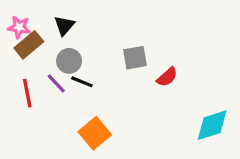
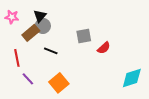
brown rectangle: (29, 45) -> (31, 33), moved
gray circle: (69, 61) -> (43, 26), moved
purple line: (56, 83) -> (28, 79), moved

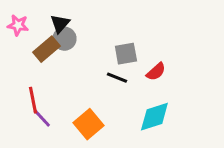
black line: (51, 51) -> (117, 78), moved
red line: (17, 58) -> (33, 100), moved
cyan diamond: (132, 78) -> (154, 117), moved

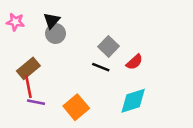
brown rectangle: (46, 49) -> (28, 68), moved
gray square: (126, 54) -> (109, 46), turned -36
purple line: (42, 118) -> (36, 102), turned -36

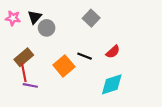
black triangle: (52, 21) -> (35, 17), moved
gray square: (109, 46) -> (91, 18), moved
orange square: (76, 107) -> (64, 66), moved

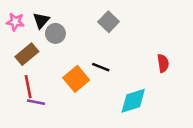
red semicircle: (113, 52) -> (163, 63), moved, turned -56
brown rectangle: (24, 57) -> (27, 54), moved

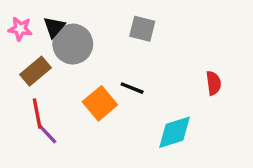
gray square: (109, 22) -> (142, 29), turned -30
gray circle: (55, 33) -> (73, 44), size x1.5
purple line: (36, 102) -> (47, 134), turned 36

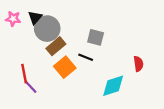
gray square: (142, 29) -> (96, 37), moved
brown rectangle: (35, 71) -> (56, 46), moved
red semicircle: (213, 83) -> (138, 64), moved

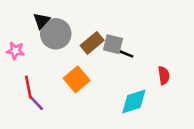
pink star: (13, 19) -> (15, 51), moved
brown rectangle: (56, 46) -> (92, 43), moved
black line: (86, 57) -> (125, 53), moved

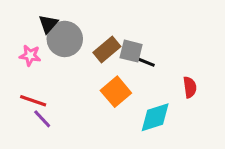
pink star: (15, 51) -> (30, 56), moved
orange square: (77, 79) -> (116, 92), moved
red line: (28, 87) -> (33, 101), turned -60

